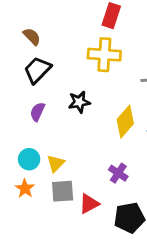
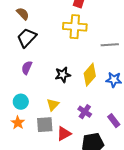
black star: (79, 102) -> (63, 75), moved
yellow triangle: (56, 163) -> (53, 105), moved

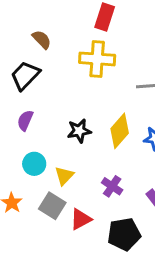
brown semicircle: (23, 14) -> (42, 39), moved
cyan circle: (21, 102) -> (34, 164), moved
gray square: (45, 125) -> (52, 206), turned 36

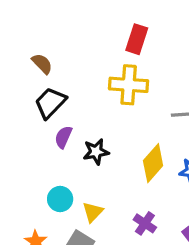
brown semicircle: (42, 39) -> (42, 64), moved
purple semicircle: (25, 120) -> (63, 137), moved
black star: (79, 131) -> (96, 152), moved

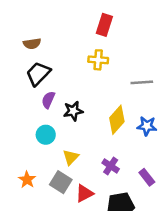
brown semicircle: (42, 64) -> (32, 44), turned 126
yellow cross: (129, 85) -> (98, 60), size x0.7
cyan circle: (60, 199) -> (46, 135), moved

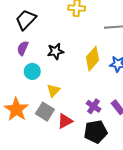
purple semicircle: (48, 100) -> (23, 48), moved
purple cross: (111, 166) -> (94, 106), moved
orange star: (27, 180) -> (16, 109), size x1.6

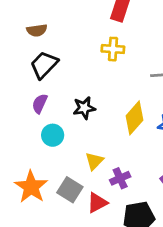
yellow triangle: (53, 90) -> (94, 161), moved
purple cross: (94, 106) -> (120, 178), moved, turned 32

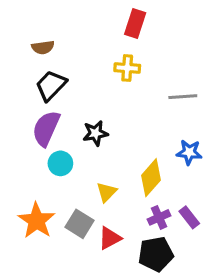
purple semicircle: (40, 104) -> (46, 128), size x1.6
yellow diamond: (134, 118) -> (151, 178), moved
purple cross: (120, 178) -> (159, 217), moved

